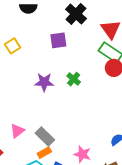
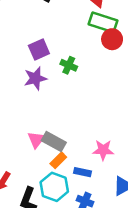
purple square: (58, 40) -> (39, 50), moved
pink triangle: (17, 131) -> (36, 140), moved

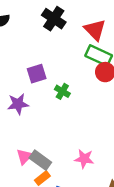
purple star: (35, 78) -> (18, 104), moved
pink star: (103, 150) -> (84, 159), moved

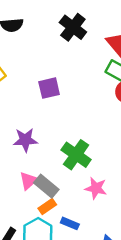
green cross: (62, 91) -> (76, 155), moved, size x1.6
purple star: (18, 104) -> (25, 140), moved

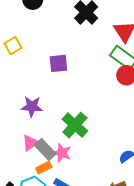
pink star: (96, 188) -> (62, 153), moved

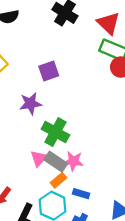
purple star: (32, 106) -> (30, 103), moved
green cross: (75, 125) -> (55, 132), moved

